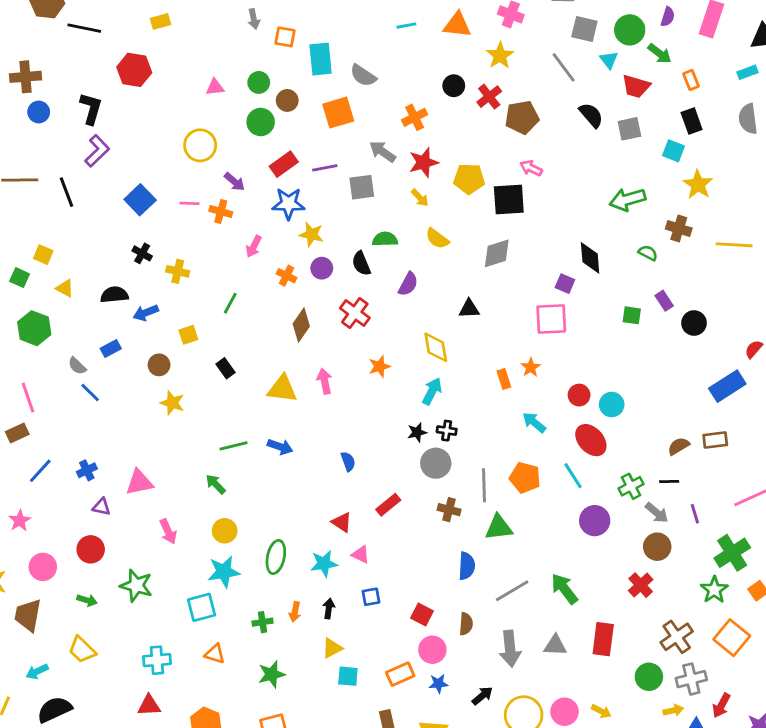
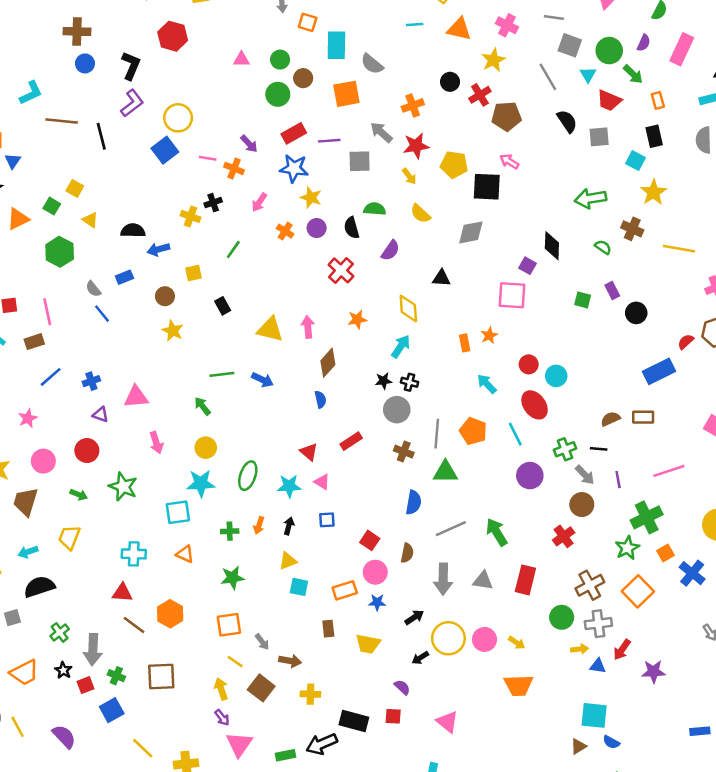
yellow circle: (200, 145) -> (178, 118), moved
black cross: (142, 253) -> (213, 203), moved, turned 35
brown diamond: (301, 325) -> (328, 363), moved
yellow trapezoid: (82, 650) -> (69, 537), turned 60

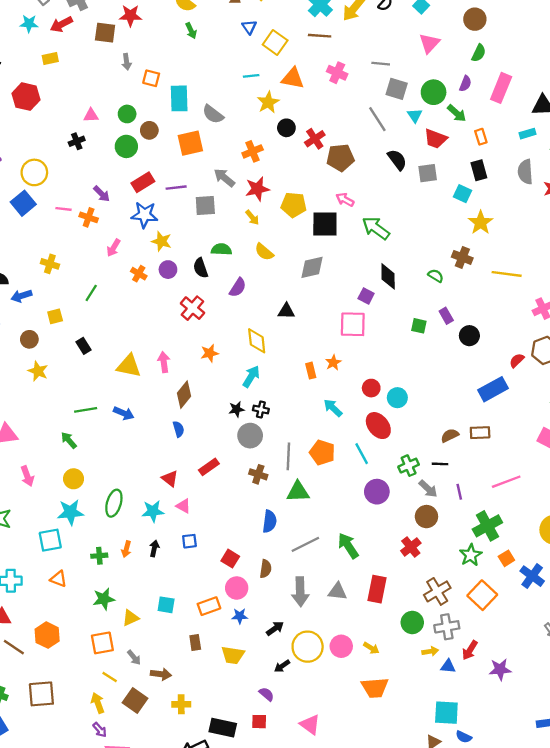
yellow star: (493, 60) -> (268, 102), moved
green arrow: (590, 198) -> (376, 228), moved, turned 48
black cross: (213, 203) -> (77, 141), moved
yellow triangle: (288, 561) -> (130, 618), moved

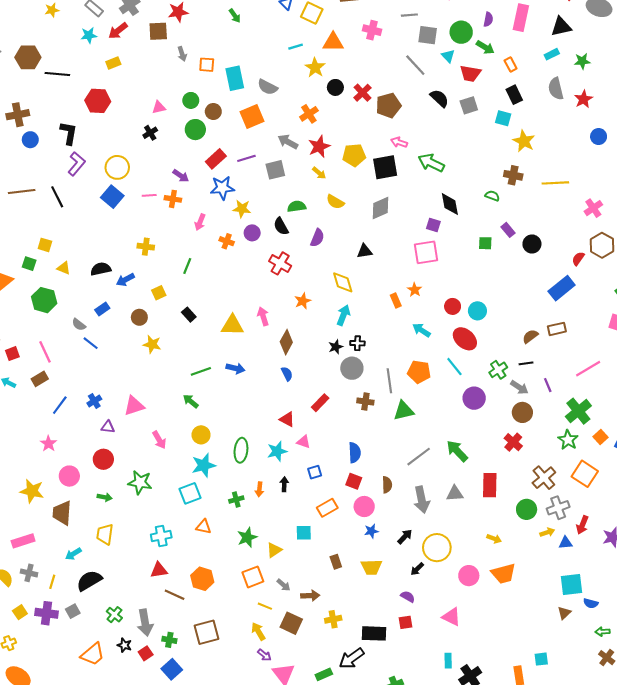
blue semicircle: (270, 521) -> (355, 453), moved
orange rectangle: (209, 606) -> (327, 508), moved
pink circle: (341, 646) -> (469, 576), moved

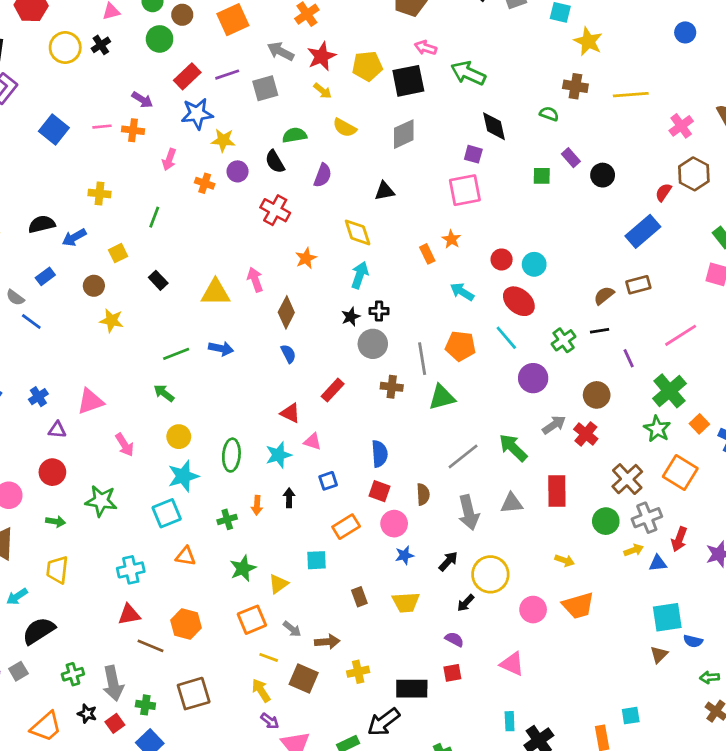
yellow circle: (117, 167) -> (65, 48), moved
gray arrow: (519, 387) -> (554, 425), moved, turned -66
green cross: (114, 615) -> (73, 674), turned 35

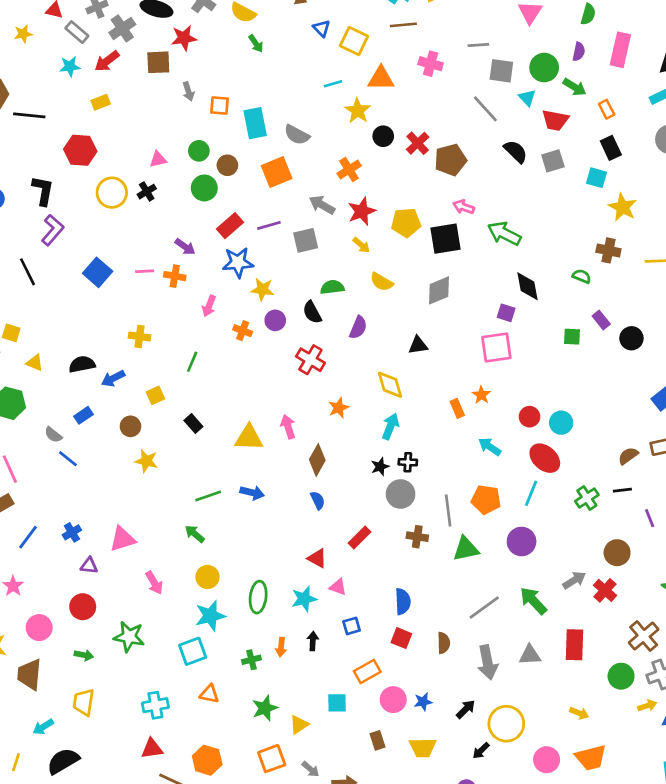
cyan line: (506, 338) -> (531, 493), turned 60
purple circle: (533, 378) -> (522, 541), moved
pink circle: (394, 524) -> (393, 700), moved

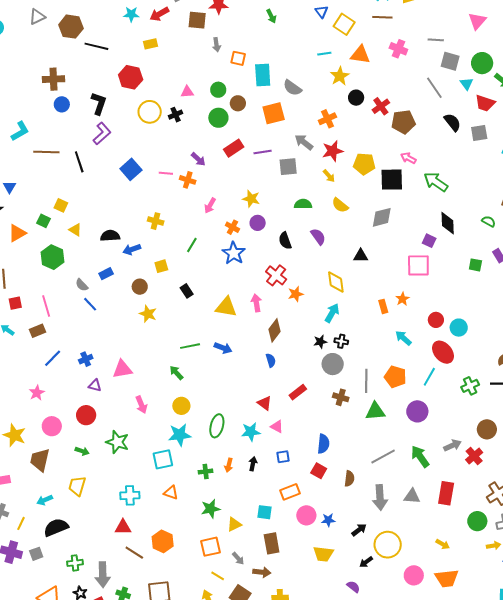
blue star: (238, 262) -> (234, 253), moved, turned 30
black semicircle: (312, 312) -> (285, 241), moved
purple semicircle: (358, 328) -> (318, 237), turned -66
red cross: (310, 360) -> (276, 275), moved
brown rectangle: (377, 740) -> (272, 543), moved, size x1.5

